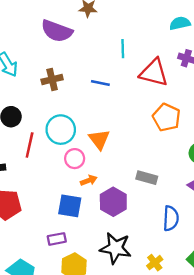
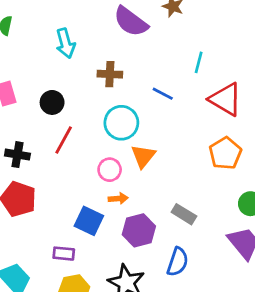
cyan circle: (61, 130) -> (121, 123), moved
blue semicircle: (171, 218) -> (178, 262), moved

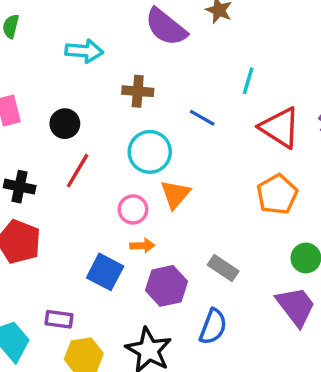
cyan arrow: (66, 43) -> (84, 51), turned -72
purple rectangle: (64, 254) -> (59, 319), moved

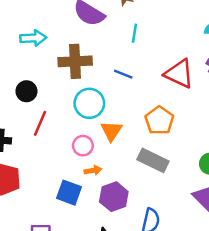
cyan line: (248, 81) -> (134, 33), moved
brown cross: (138, 91) -> (75, 61), size x1.5
orange pentagon: (277, 194) -> (159, 120), moved
gray rectangle: (223, 268) -> (153, 160), moved, size x1.4

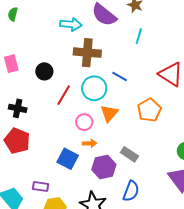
cyan arrow: (33, 38) -> (71, 24), moved
blue line: (123, 74) -> (120, 76), moved
red line: (40, 123) -> (64, 95), moved
gray rectangle: (153, 160) -> (129, 154), moved, size x0.7

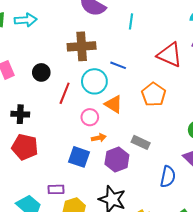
cyan arrow: (71, 24) -> (26, 20), moved
orange triangle: (109, 113) -> (114, 104), turned -30
blue semicircle: (131, 191) -> (168, 177), moved

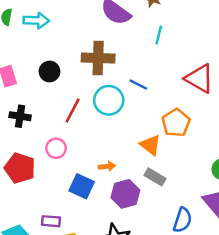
black circle: (41, 72) -> (49, 71), moved
orange triangle: (114, 104) -> (150, 145), moved
black cross: (20, 114) -> (20, 116), moved
pink circle: (90, 117) -> (56, 148), moved

